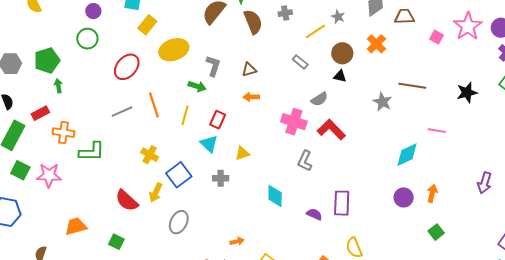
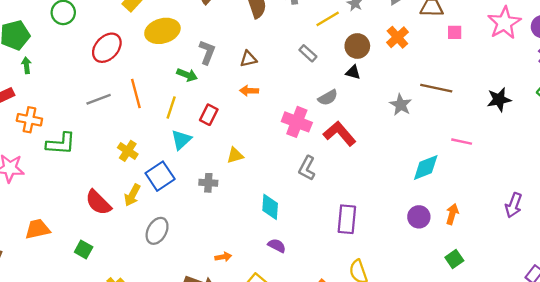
pink square: (437, 37) -> (455, 32), moved, turned -32
cyan triangle: (209, 144) -> (181, 140), moved, turned 30
purple semicircle: (314, 214) -> (277, 246), moved

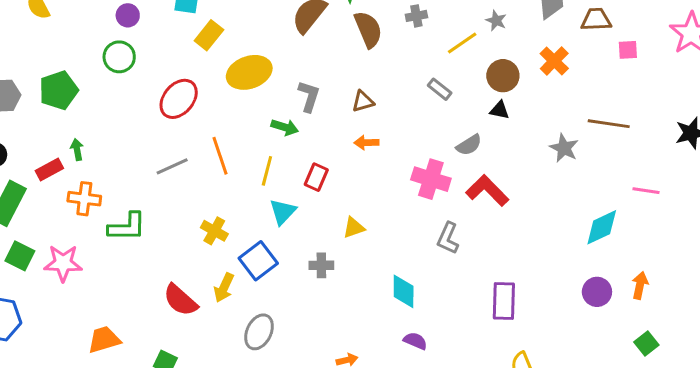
green arrow: (27, 65) -> (77, 150), moved

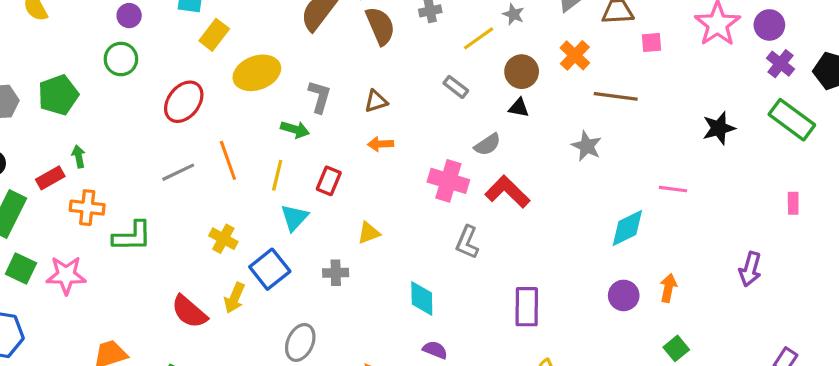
brown line: (609, 124) -> (616, 96), moved
gray ellipse: (259, 332) -> (300, 342), moved

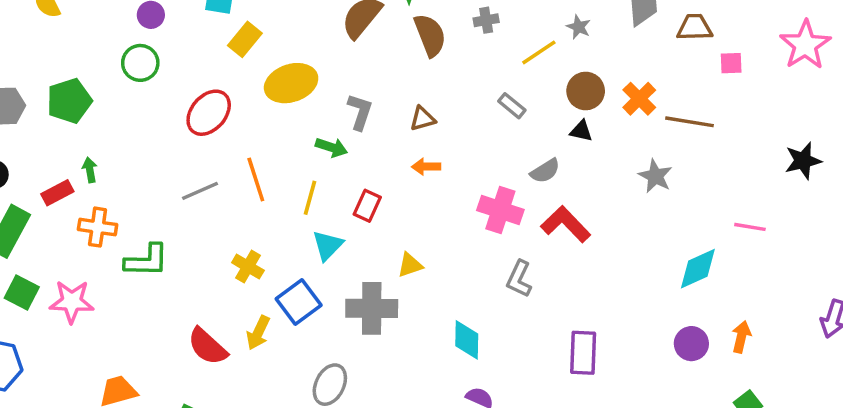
orange cross: (575, 55) -> (639, 99), moved
gray cross: (336, 273) -> (372, 308), size x1.8

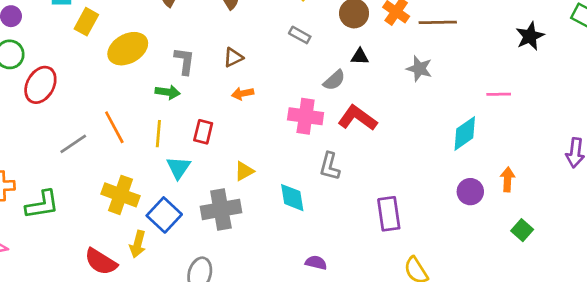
red ellipse: (209, 113) -> (40, 85), moved
black triangle: (581, 131) -> (360, 57), moved
yellow cross: (248, 267) -> (121, 195), size x1.5
cyan diamond: (467, 340) -> (292, 198), moved

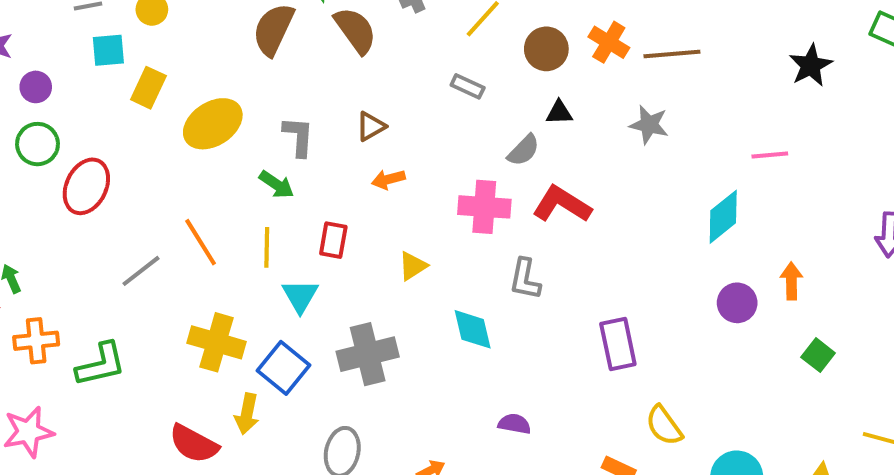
green arrow: (168, 92) -> (276, 185), turned 30
yellow triangle: (244, 171) -> (413, 266), moved

